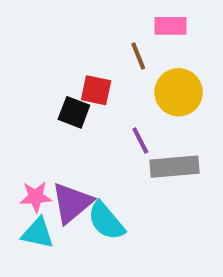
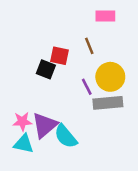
brown line: (138, 56) -> (89, 46), moved
yellow circle: (179, 92) -> (110, 77), moved

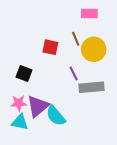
black square: (46, 69) -> (24, 74), moved
yellow circle: (110, 77) -> (94, 49), moved

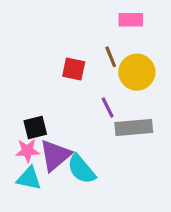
black square: (24, 74) -> (35, 128), moved, turned -35

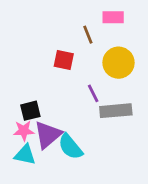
brown line: (111, 57) -> (88, 35), moved

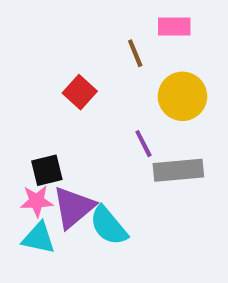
red square: (64, 60) -> (80, 92), moved, turned 30

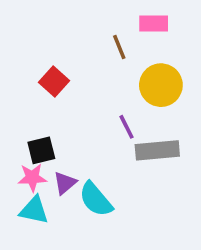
red square: (80, 92) -> (54, 81), moved
purple triangle: (74, 207) -> (65, 183), size x0.6

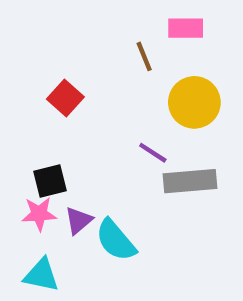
purple line: (126, 127) -> (153, 153), turned -30
cyan triangle: (34, 210) -> (41, 275), moved

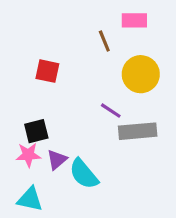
red square: (65, 98) -> (47, 71), turned -30

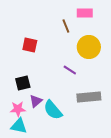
gray rectangle: (138, 131) -> (89, 97), moved
pink star: (28, 155) -> (18, 109), moved

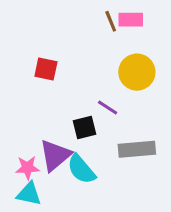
brown line: (66, 26) -> (111, 21), moved
black square: (23, 83) -> (84, 128), moved
purple triangle: (36, 101) -> (55, 155), size x1.6

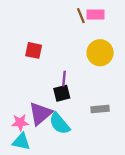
purple line: (108, 108) -> (64, 79), moved, turned 63
gray rectangle: (137, 149) -> (100, 109), size x0.7

